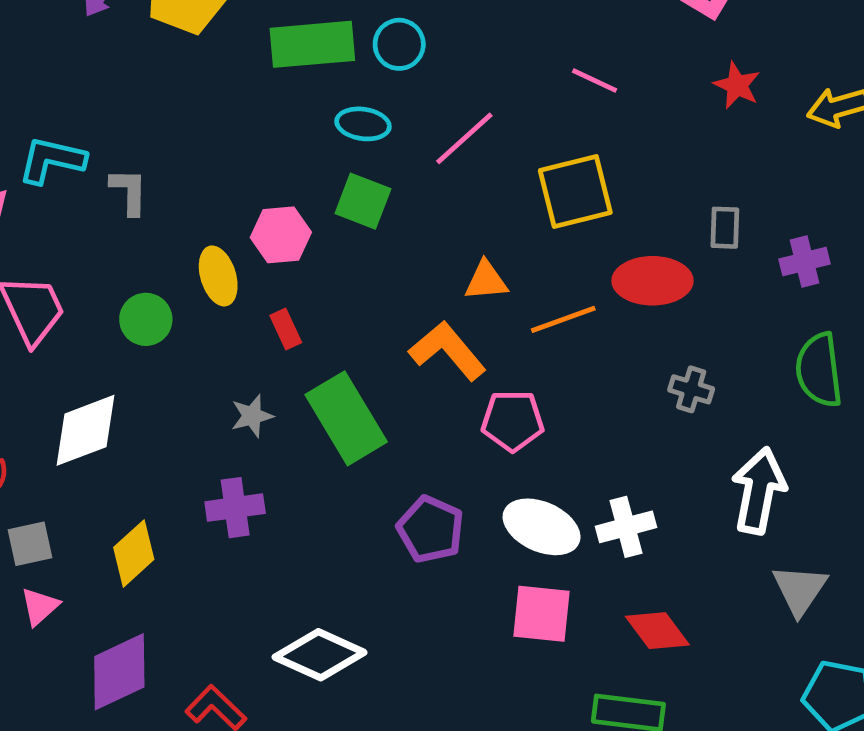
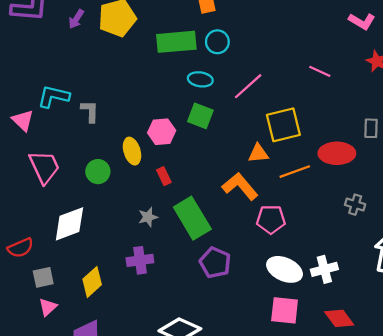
pink line: (595, 81) -> (320, 71), moved
yellow square: (575, 191) -> (283, 125), moved
purple pentagon: (431, 529) -> (215, 263), moved

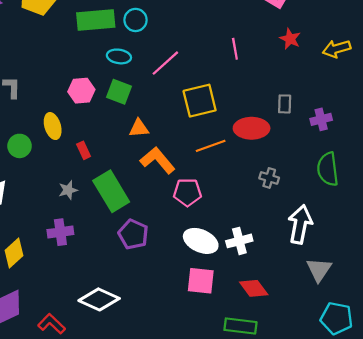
pink line: (320, 71) -> (235, 49), turned 55
pink hexagon: (162, 132) -> (81, 91), moved
orange triangle: (258, 153) -> (139, 128), moved

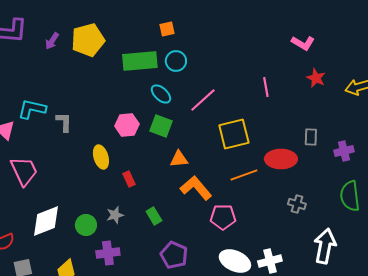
cyan ellipse: (119, 56) -> (161, 94), turned 35
green circle: (20, 146) -> (86, 225), moved
green rectangle: (111, 191) -> (154, 216), size x0.5

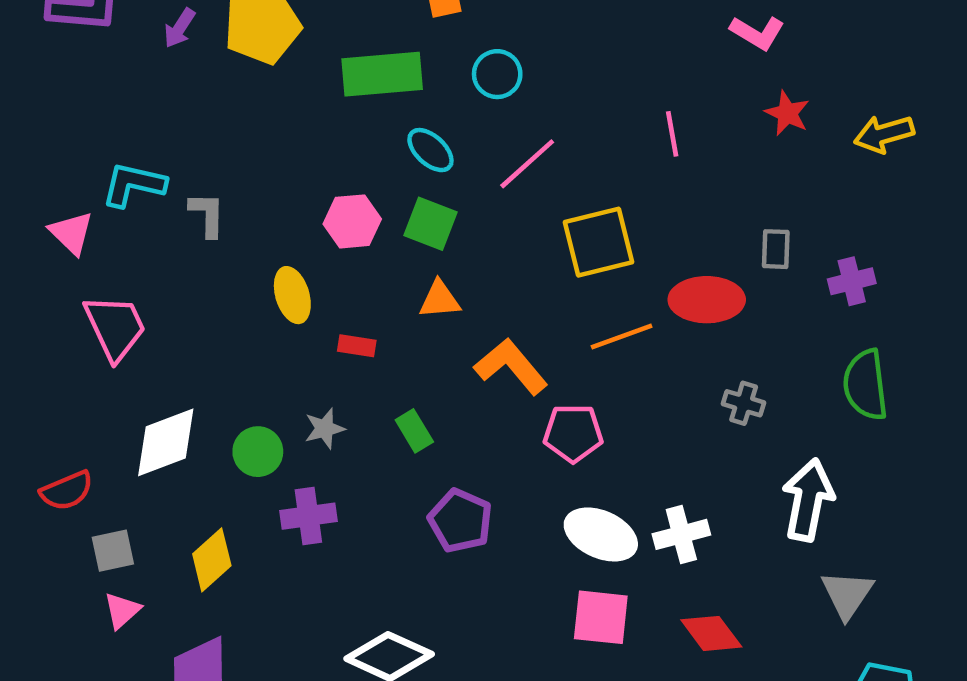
cyan circle: (176, 61) -> (497, 74), moved
orange triangle: (179, 159) -> (440, 300), moved
red rectangle: (129, 179) -> (357, 346), turned -56

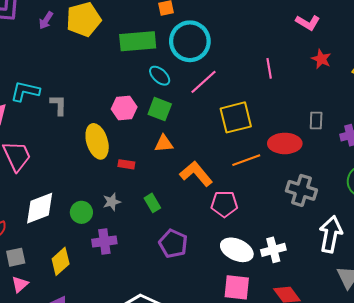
cyan circle: (497, 74) -> (190, 41), size x1.8
yellow ellipse: (292, 295) -> (97, 141), size x1.4
gray cross: (744, 403) -> (301, 190), size x1.6

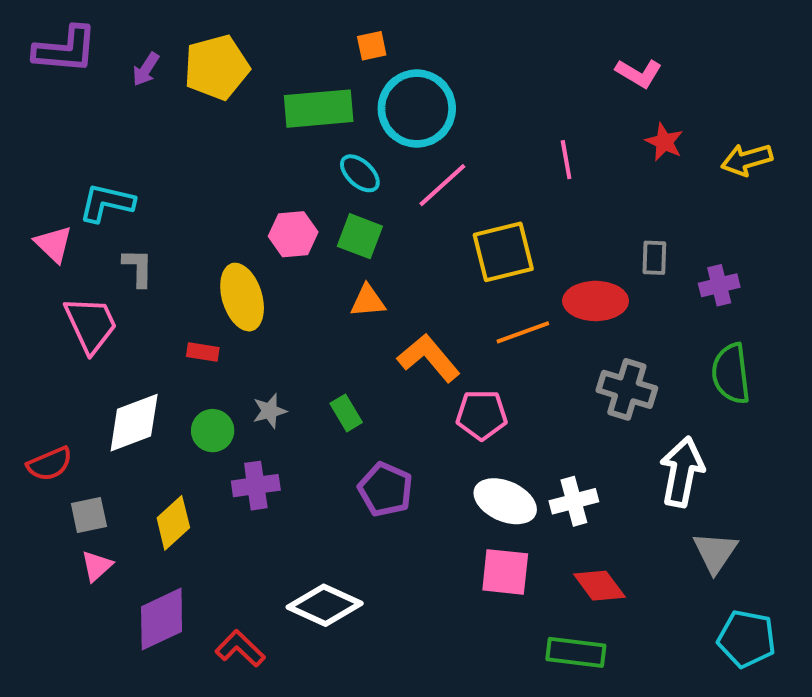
gray L-shape: (58, 105) -> (138, 268), moved
red rectangle: (126, 164) -> (203, 352), moved

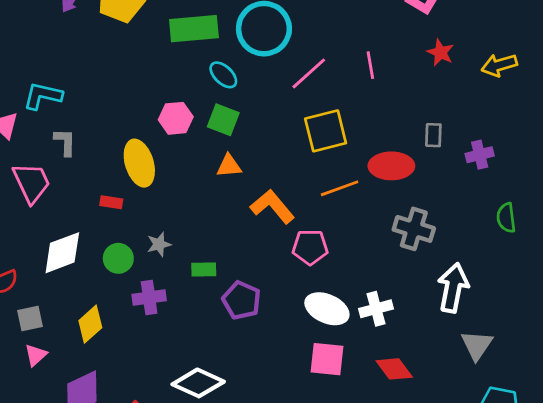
pink line: (442, 185) -> (309, 73), moved
green semicircle: (731, 374) -> (506, 218), moved, size x0.7
green rectangle: (346, 413) -> (204, 270), moved, turned -60

